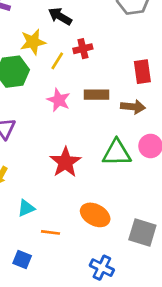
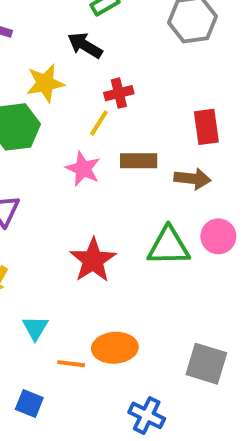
yellow line: (57, 61) -> (99, 123), moved
cyan triangle: (26, 208) -> (35, 328), turned -36
orange ellipse: (95, 215) -> (115, 348), moved, turned -32

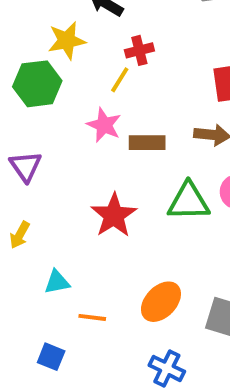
brown rectangle: (139, 161) -> (147, 143), moved
cyan triangle: (35, 328) -> (57, 282), turned 48
orange ellipse: (115, 348) -> (161, 302), moved, turned -42

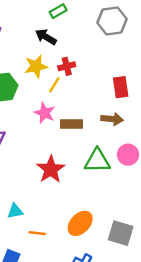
yellow star: (67, 41) -> (36, 66), moved

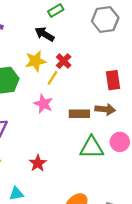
red cross: (67, 66) -> (64, 61), turned -32
brown rectangle: (72, 124) -> (79, 114), moved
red star: (51, 169) -> (38, 163), moved, size x0.7

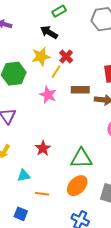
brown rectangle: (79, 114) -> (80, 90), moved
green triangle: (92, 148) -> (81, 158), moved

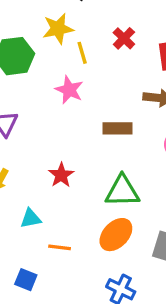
red cross: (66, 56) -> (124, 38), moved
yellow line: (56, 72) -> (82, 53), turned -48
brown rectangle: (80, 90) -> (118, 128), moved

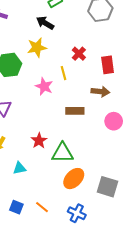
yellow line: (82, 53) -> (64, 73), moved
green triangle: (122, 191) -> (62, 153), moved
orange line: (60, 247) -> (42, 207), moved, turned 32

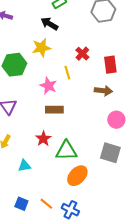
brown rectangle: (75, 111) -> (54, 110), moved
gray square: (108, 187) -> (110, 153), moved
blue cross: (77, 213) -> (70, 210), moved

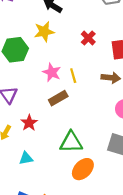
yellow line: (67, 73) -> (73, 76), moved
brown rectangle: (54, 110) -> (58, 98), turned -30
red star: (43, 139) -> (29, 123), moved

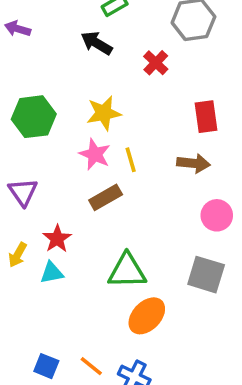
yellow star: (44, 32) -> (104, 113), moved
red cross: (88, 38) -> (156, 63), moved
cyan triangle: (26, 158) -> (52, 273), moved

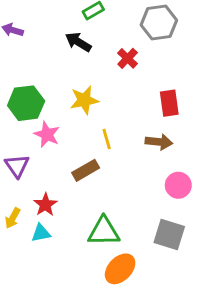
pink star: (95, 154) -> (47, 134), moved

